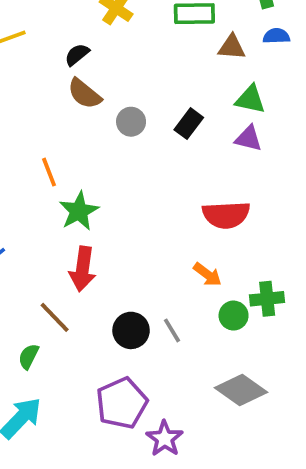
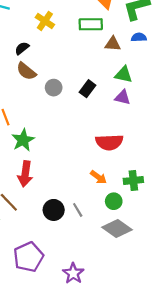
green cross: (267, 299) -> (133, 180), moved
gray diamond: (241, 390) -> (117, 229), moved
purple pentagon: (122, 403) -> (28, 257), moved

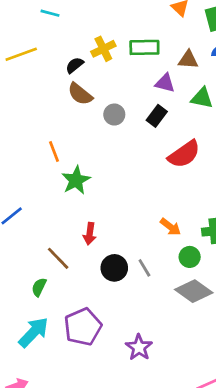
yellow cross: (45, 21) -> (103, 49), moved, turned 30
green rectangle: (91, 24) -> (144, 47), moved
purple triangle: (122, 97) -> (165, 83), moved
red semicircle: (109, 142) -> (184, 154), moved, turned -32
red arrow: (25, 174) -> (90, 234), moved, size x0.7

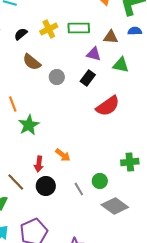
black semicircle: (75, 65) -> (21, 34), moved
orange arrow: (170, 227) -> (63, 155), moved
green circle: (190, 257) -> (100, 181), moved
black circle: (114, 268) -> (46, 186), moved

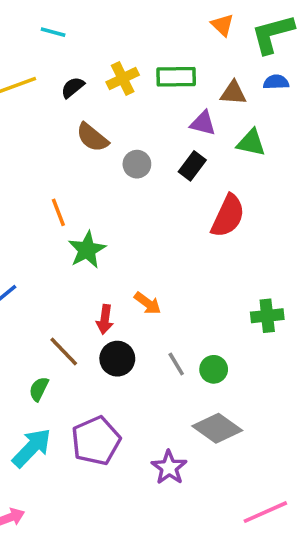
red semicircle: (108, 106) -> (228, 216), turned -30
green circle: (100, 181) -> (214, 369), moved
gray diamond: (115, 206) -> (217, 428), moved

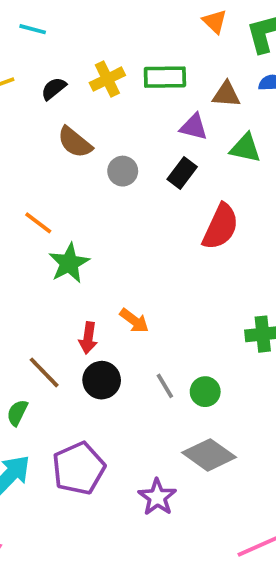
orange line: (58, 212) -> (38, 223), turned -32

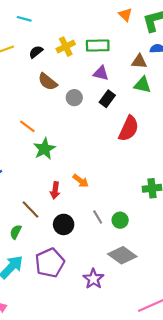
brown triangle: (226, 94) -> (139, 61), moved
purple triangle: (194, 127) -> (101, 73), moved
black circle: (102, 380) -> (64, 224), moved

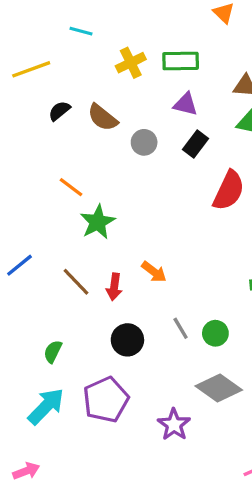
cyan line: (24, 19) -> (81, 31), moved
black semicircle: (36, 52) -> (59, 111), moved
brown line: (31, 210) -> (76, 282), moved

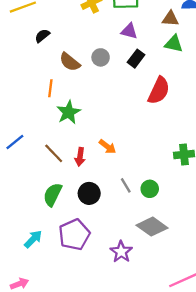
brown semicircle: (103, 117) -> (70, 62), moved
orange line: (71, 187) -> (50, 88), turned 60
green semicircle: (53, 352) -> (53, 195), moved, size x1.5
cyan arrow: (46, 406) -> (33, 239), size x0.7

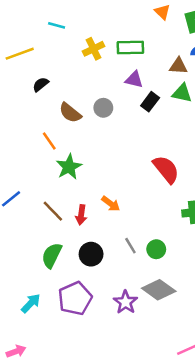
black rectangle: (136, 59) -> (150, 102), moved
orange line: (50, 88) -> (49, 141), turned -42
red semicircle: (159, 91) -> (166, 169), moved, turned -64
purple star: (121, 252) -> (125, 302), moved

